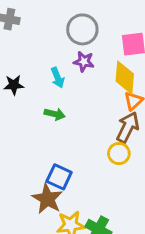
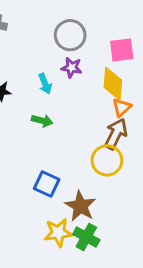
yellow circle: (119, 154) -> (107, 160), size x1.4
brown star: (47, 199) -> (80, 206), moved

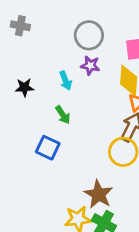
green arrow: (42, 121) -> (63, 115), turned 42
blue square: (47, 184) -> (48, 148), moved

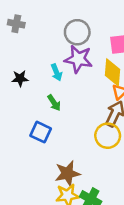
purple star: (90, 65) -> (78, 59), size x1.6
brown star: (98, 194) -> (67, 173), moved, turned 30

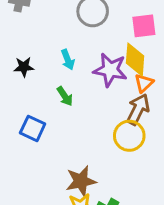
purple star: (78, 59) -> (110, 70), moved
blue square: (41, 132) -> (33, 128), moved

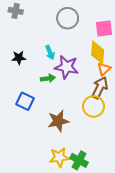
purple star: (110, 70) -> (67, 67), moved
green arrow: (65, 96) -> (48, 78), turned -64
brown star: (81, 181) -> (58, 121), moved

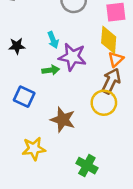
brown star: (58, 121) -> (63, 120), turned 30
yellow star: (59, 157) -> (34, 149), moved

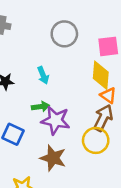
purple star: (72, 57) -> (56, 120), moved
orange triangle: (116, 59) -> (108, 95), turned -42

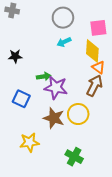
cyan arrow: (43, 75) -> (64, 42), moved, turned 88
yellow circle: (96, 140) -> (78, 114), moved

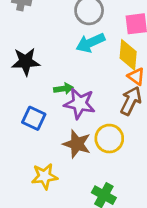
cyan arrow: (64, 42) -> (90, 43), size x1.5
black star: (15, 56) -> (26, 62), size x1.5

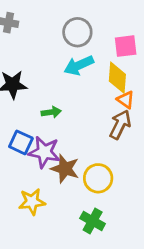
purple star: (80, 103) -> (44, 152), moved
yellow circle: (109, 139) -> (98, 178), moved

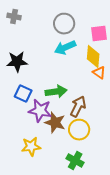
green arrow: (51, 112) -> (56, 92), moved, size x1.5
brown arrow: (120, 125) -> (78, 107), moved
blue square: (21, 142) -> (23, 94), moved

